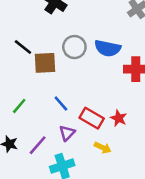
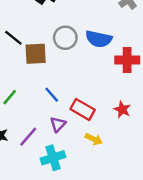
red star: (119, 118) -> (122, 109), moved

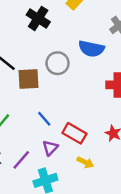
blue semicircle: (99, 39) -> (91, 49), moved

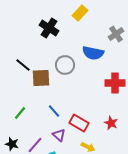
purple triangle: (50, 148) -> (59, 135), turned -32

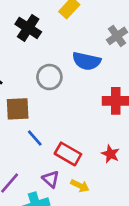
brown square: (41, 78) -> (18, 109), moved
purple triangle: (59, 135) -> (51, 179), moved

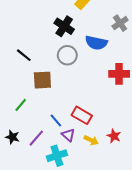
black cross: (28, 28) -> (64, 26), moved
blue line: (35, 138) -> (56, 120), moved
red star: (110, 154) -> (114, 136), moved

